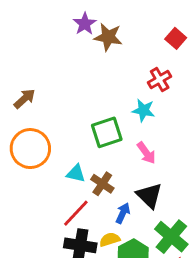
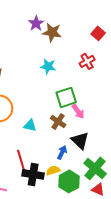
cyan star: (143, 110) -> (48, 66), moved
green square: (107, 132) -> (66, 97), moved
brown cross: (102, 184) -> (58, 121), moved
red line: (76, 213) -> (21, 160), moved, turned -60

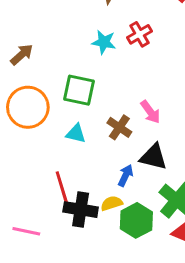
red cross: (87, 61) -> (139, 34), moved
green square: (66, 97) -> (79, 90), moved, turned 30
black triangle: (80, 140) -> (153, 157), turned -30

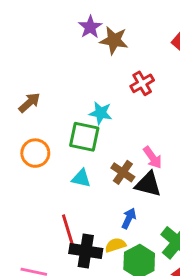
cyan star: (104, 42) -> (101, 113), moved
orange circle: (28, 107) -> (35, 153), size x0.7
black triangle: (153, 157) -> (148, 184), moved

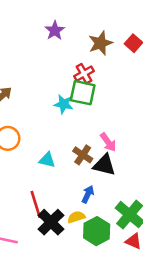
brown star: (114, 40) -> (100, 43), moved, turned -30
red cross: (142, 83) -> (84, 74), moved
green square: (84, 137) -> (83, 93), moved
black cross: (86, 251) -> (51, 222), turned 36

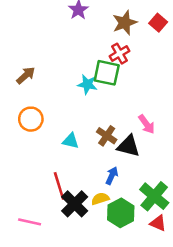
red cross: (84, 74) -> (119, 54), moved
pink arrow: (108, 142) -> (146, 124), moved

